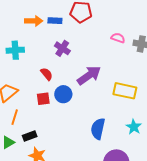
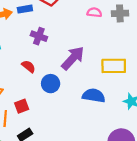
red square: (43, 99) -> (22, 106), moved
blue semicircle: (98, 129) -> (94, 96), moved, turned 100

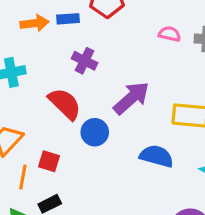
red semicircle: (28, 66) -> (65, 104), size x1.6
red square: (22, 106) -> (49, 161), turned 32

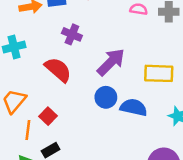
blue circle: (95, 132) -> (106, 97), moved
red square: (49, 161) -> (48, 116), turned 30

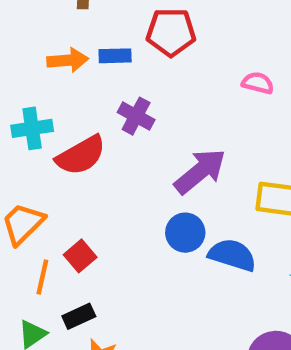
red semicircle: (58, 70) -> (81, 155), moved, turned 104

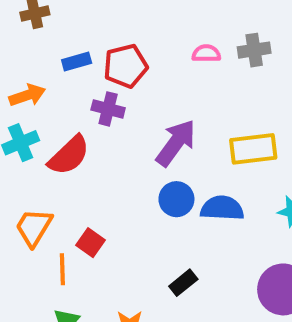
red pentagon: (171, 32) -> (126, 66), moved
orange arrow: (68, 60) -> (27, 95), moved
black rectangle: (79, 316) -> (183, 283), moved

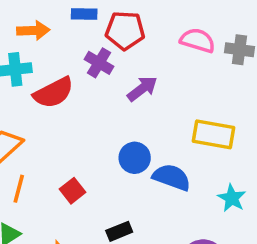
pink semicircle: (206, 53) -> (198, 40), size x1.4
purple arrow: (176, 143) -> (142, 89), moved, size x0.7
red square: (90, 243) -> (73, 191), moved

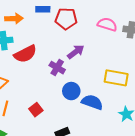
purple cross: (99, 63) -> (57, 68), moved

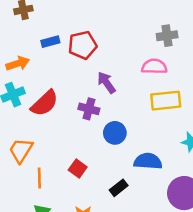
pink semicircle: (107, 24) -> (154, 67), moved
purple arrow: (76, 52) -> (106, 83), turned -72
blue semicircle: (92, 102) -> (148, 161), moved

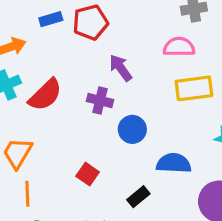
orange line: (39, 178) -> (27, 194), moved

